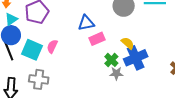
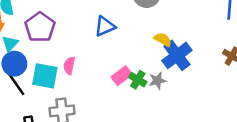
pink rectangle: (97, 39) -> (122, 76), moved
green cross: (111, 60) -> (138, 80), moved

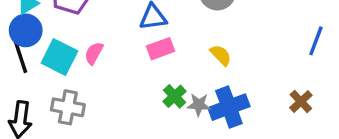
blue cross: (177, 55) -> (229, 107), moved
pink rectangle: (122, 76) -> (161, 49), moved

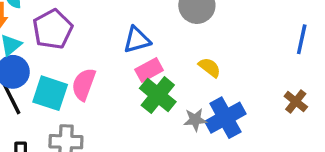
pink semicircle: (94, 53) -> (84, 84), size x1.4
green cross: (174, 96) -> (158, 95), moved, size x1.5

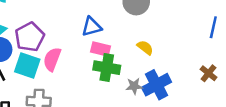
purple pentagon: (53, 29) -> (30, 37), moved
pink rectangle: (149, 70) -> (100, 49), turned 42
green cross: (158, 95) -> (107, 68), turned -30

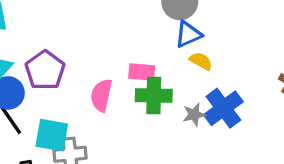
blue triangle: (92, 27) -> (188, 34), moved
pink semicircle: (52, 59) -> (101, 95), moved
cyan square: (27, 66) -> (52, 135), moved

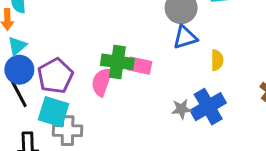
yellow semicircle: (201, 61) -> (217, 60), moved, turned 54
purple pentagon: (45, 70) -> (55, 76), moved
green cross: (154, 95) -> (117, 62), moved

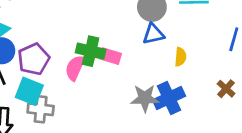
gray star: (181, 109) -> (145, 98), size x1.5

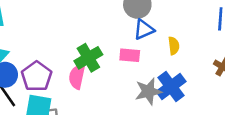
green cross: (91, 51) -> (88, 58), turned -32
pink rectangle: (110, 56) -> (130, 55), moved

